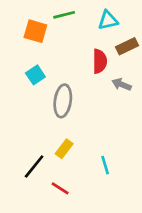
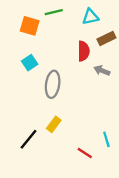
cyan line: (105, 165) -> (106, 139), moved
red line: (60, 188) -> (85, 153), moved

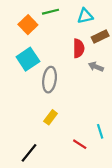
orange square: (30, 26) -> (28, 25), turned 30
cyan square: (30, 63) -> (28, 59), size x1.5
black line: (29, 139) -> (29, 153), moved

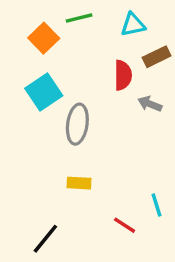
yellow rectangle: (51, 117) -> (79, 183), turned 56

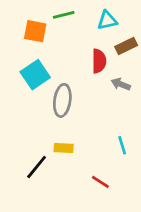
orange square: (44, 38) -> (35, 31), turned -35
cyan line: (157, 205) -> (122, 145), moved
black line: (45, 239) -> (37, 167), moved

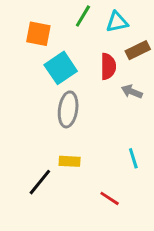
green line: (64, 15) -> (83, 16), moved, turned -45
cyan square: (35, 75) -> (61, 68), moved

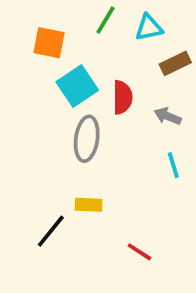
red semicircle: (108, 66) -> (122, 97), moved
cyan line: (133, 158) -> (173, 165), moved

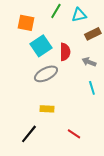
gray ellipse: (87, 139) -> (46, 74), turned 55
black line: (51, 231) -> (29, 134), moved

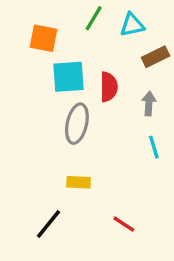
cyan square: (41, 46) -> (69, 77), turned 30
gray arrow: (89, 62) -> (149, 104), turned 72
gray ellipse: (46, 74) -> (77, 124), turned -50

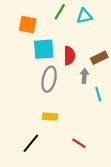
brown rectangle: (156, 57) -> (99, 58), moved
gray arrow: (149, 104) -> (84, 76), moved

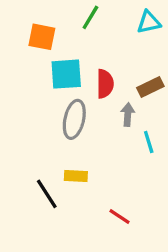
cyan triangle: (84, 16) -> (149, 22), moved
black line: (31, 143) -> (47, 194), moved, turned -72

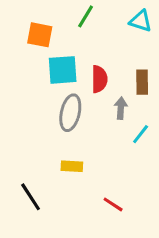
cyan triangle: (149, 22) -> (141, 21), turned 30
brown rectangle: (150, 87) -> (142, 82), turned -65
cyan line: (149, 142) -> (141, 134), turned 55
black line: (47, 194) -> (31, 197), moved

